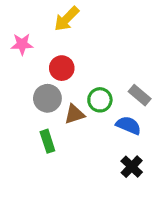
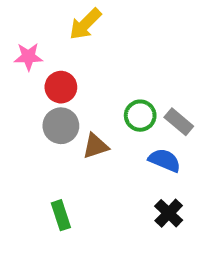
red circle: (62, 68) -> (61, 87), moved
green circle: (100, 100) -> (140, 116), moved
green rectangle: (47, 141) -> (61, 215), moved

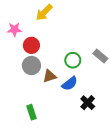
gray rectangle: (179, 122) -> (100, 56), moved
blue semicircle: (165, 160) -> (70, 84), moved, turned 119
black cross: (169, 213) -> (88, 103), moved

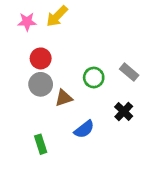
pink star: (14, 29) -> (27, 22), moved
blue semicircle: (70, 84) -> (84, 129), moved
black cross: (88, 103) -> (124, 112), moved

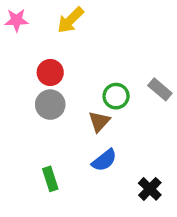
pink star: (27, 22) -> (16, 20), moved
brown triangle: (64, 98) -> (99, 121), moved, turned -30
black cross: (124, 112) -> (150, 189), moved

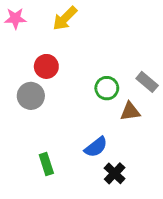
gray circle: (50, 105) -> (31, 96), moved
brown triangle: (99, 121) -> (130, 111), moved, turned 40
black cross: (150, 189) -> (115, 173), moved

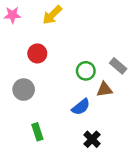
gray circle: (31, 96) -> (24, 90), moved
blue semicircle: (96, 147) -> (81, 107), moved

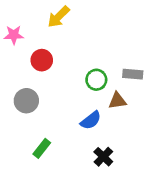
pink star: (12, 15) -> (14, 35), moved
gray rectangle: (118, 66) -> (133, 74), turned -35
green rectangle: (37, 132) -> (42, 148), turned 56

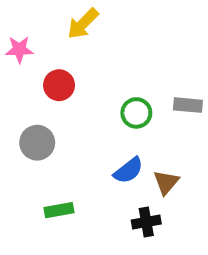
brown triangle: (117, 101) -> (166, 182), moved, turned -42
green rectangle: (42, 148) -> (59, 210), turned 42
black cross: (103, 157) -> (146, 222), turned 36

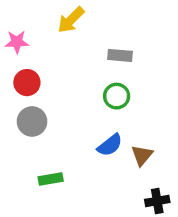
red circle: (59, 85) -> (27, 83), moved
gray rectangle: (188, 105) -> (120, 55), moved
black cross: (146, 222) -> (157, 201), moved

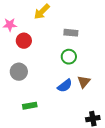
red circle: (27, 83) -> (24, 41), moved
brown triangle: (142, 155) -> (84, 82), moved

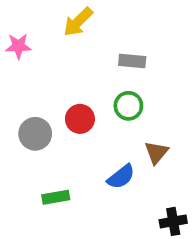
red circle: (24, 41) -> (80, 119), moved
blue semicircle: (65, 86) -> (121, 177), moved

